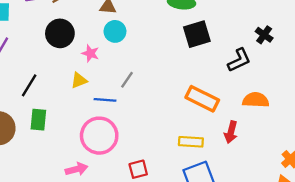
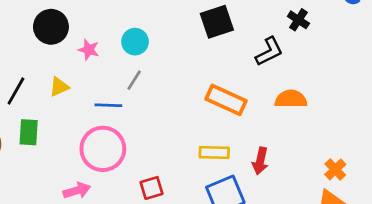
cyan circle: (115, 31) -> (135, 42), moved
yellow triangle: (79, 80) -> (59, 87), moved
red arrow: (231, 132) -> (260, 161), moved

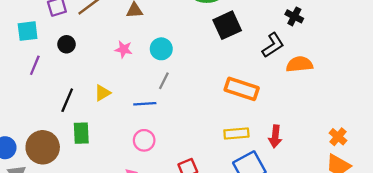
black circle: (51, 27) -> (66, 44), moved, size x0.6
pink star: (89, 50) -> (124, 49), moved
orange semicircle: (291, 99) -> (299, 64), moved
pink circle: (103, 149) -> (144, 140), size x0.6

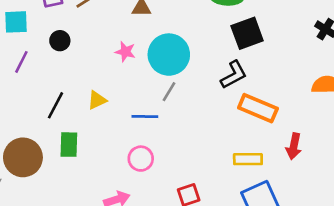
black L-shape: (273, 45) -> (234, 75), moved
cyan circle: (161, 49) -> (169, 55), size x1.6
red arrow: (275, 136) -> (294, 146), moved

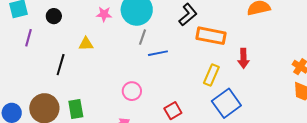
yellow triangle: (97, 100) -> (86, 44), moved, turned 35
blue line: (145, 117) -> (158, 53), moved
green rectangle: (69, 145) -> (76, 109), moved
yellow rectangle: (248, 159) -> (211, 75), turned -55

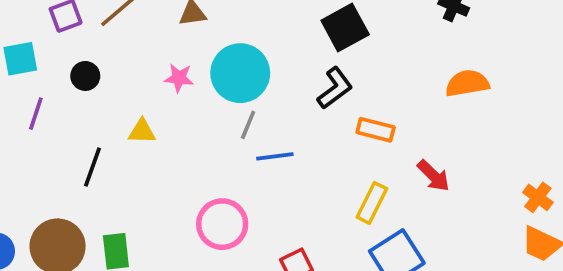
orange rectangle: (211, 36) -> (376, 130), size x0.7
red arrow: (243, 58) -> (433, 176), turned -48
pink circle: (132, 91) -> (222, 224), size x1.4

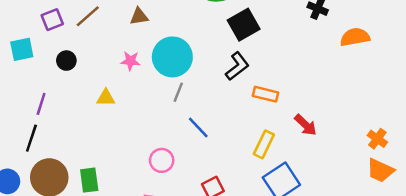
orange semicircle: (467, 83) -> (355, 37), moved
purple line: (36, 114) -> (41, 104), moved
blue line: (275, 156) -> (198, 127), moved, turned 55
black line: (92, 167) -> (31, 138), moved
pink circle: (222, 224) -> (162, 160), size x0.7

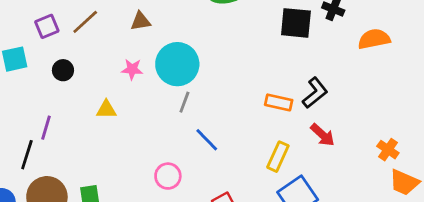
black square: (244, 25) -> (296, 23), moved, turned 36
black L-shape: (237, 66) -> (315, 93), moved
purple line: (41, 104) -> (46, 128), moved
orange cross: (377, 139) -> (388, 150), moved

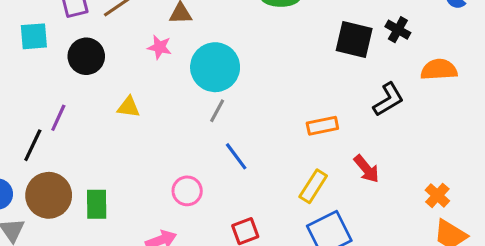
pink star: (132, 69) -> (160, 47), moved
black circle: (63, 70) -> (86, 56), size x1.5
black L-shape: (315, 93) -> (388, 99), moved
orange rectangle: (279, 102) -> (322, 126), turned -32

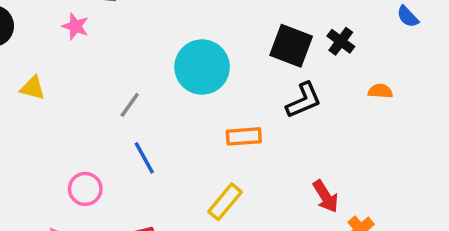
cyan circle: (215, 67) -> (202, 67), moved
orange semicircle: (439, 70) -> (380, 91), size x0.6
black L-shape: (388, 99) -> (304, 100), moved
red arrow: (367, 169) -> (326, 196), moved

